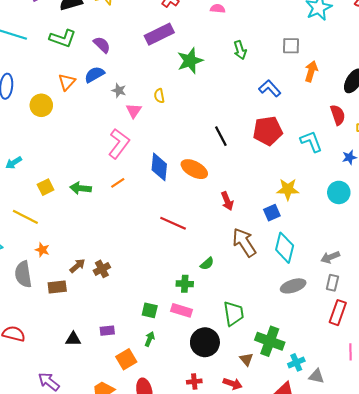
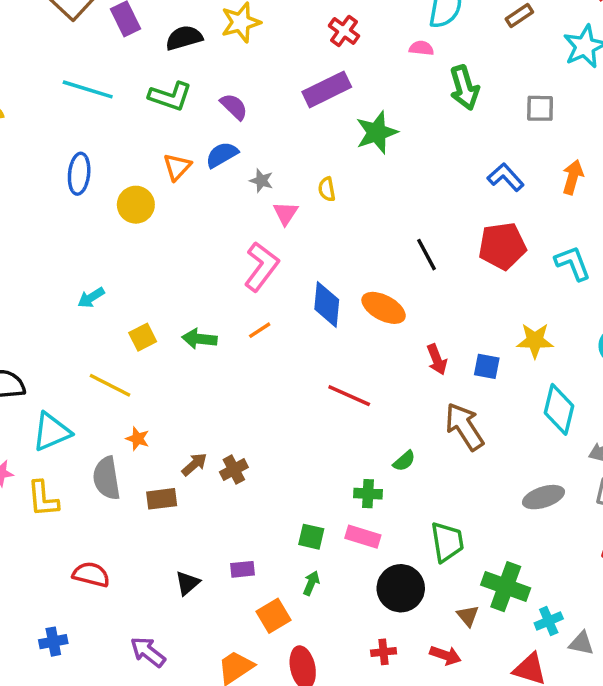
green arrow: (240, 50) -> (464, 88), moved, size x1.4
orange arrow: (311, 71) -> (573, 177), moved
blue square: (272, 213) -> (487, 366), moved, turned 35
cyan diamond: (285, 248) -> (559, 409), moved
black triangle: (73, 339) -> (187, 583), turned -42

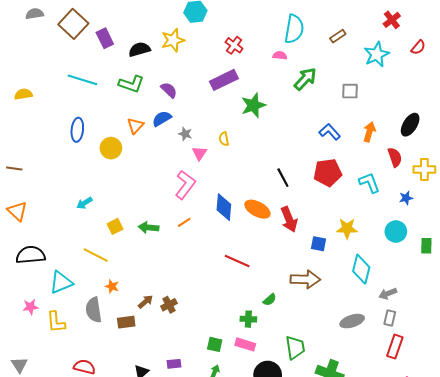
green arrow: (464, 88) -> (305, 79), turned -120
red arrow: (437, 359) -> (289, 219), moved, size x1.4
brown arrow: (464, 427) -> (305, 279), turned 124

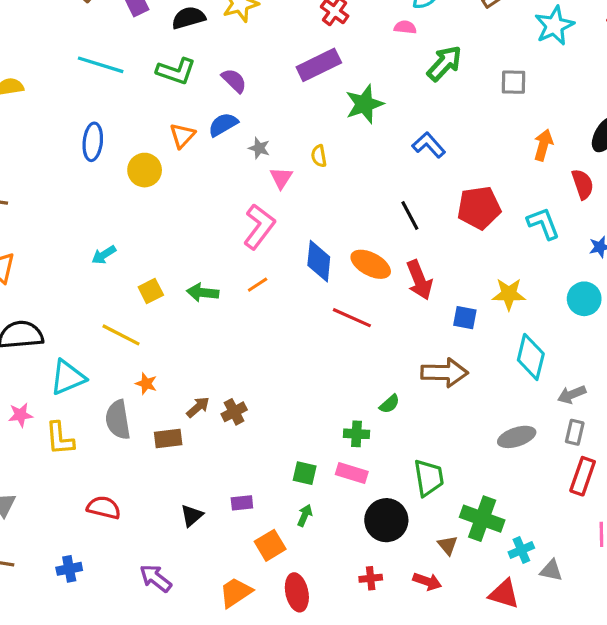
blue L-shape: (330, 132) -> (429, 145), moved
red line: (237, 261) -> (352, 318), moved

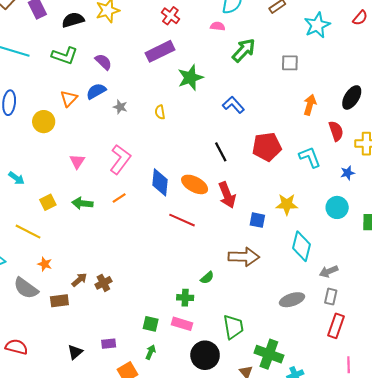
pink triangle: (281, 178) -> (77, 161), moved
cyan arrow: (104, 255) -> (16, 178), turned -112
gray semicircle: (118, 420) -> (26, 288), turned -45

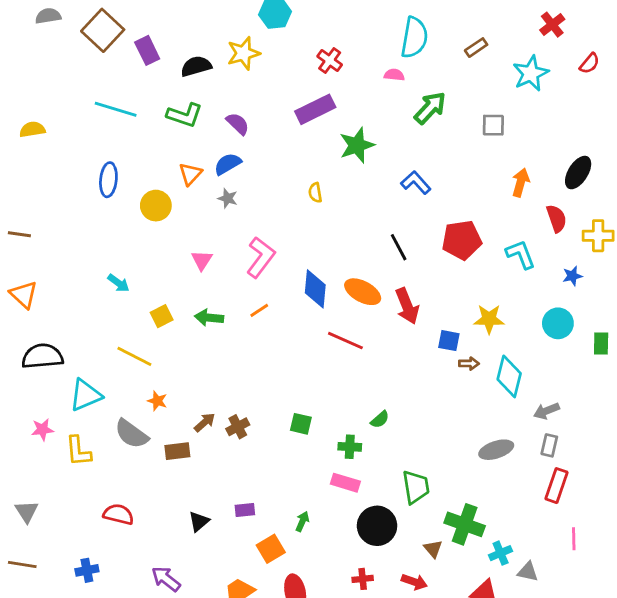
gray star: (120, 107) -> (228, 198), moved
brown arrow: (244, 257) -> (469, 364), moved, size x0.5
green square: (151, 324) -> (301, 424), moved

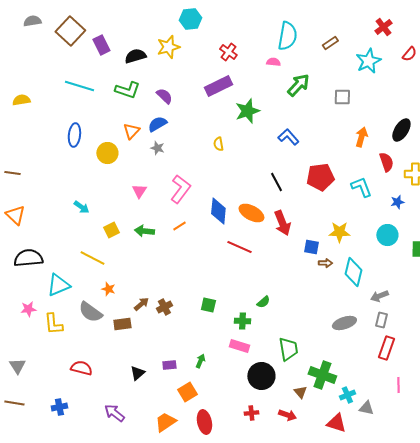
green arrow: (302, 521) -> (200, 361), moved

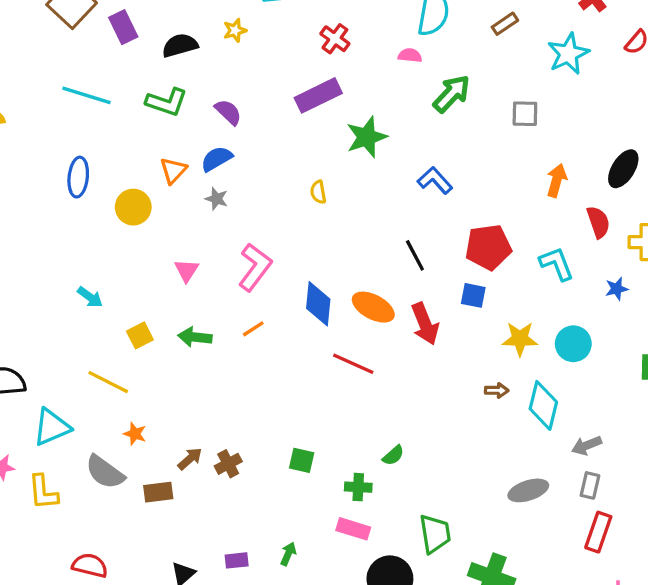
yellow star: (168, 47) -> (235, 30), size x0.6
cyan circle: (387, 235) -> (573, 344), moved
blue square: (311, 247) -> (473, 295), moved

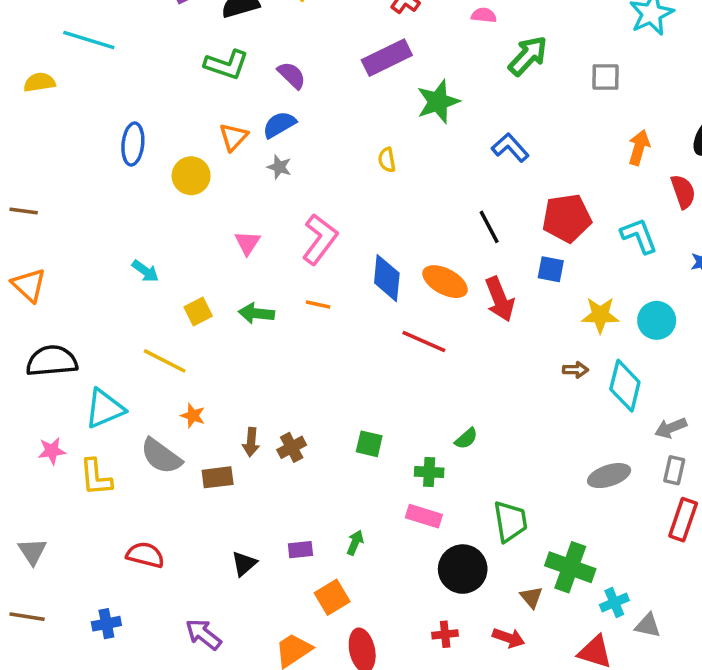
cyan line: (87, 95) -> (89, 40), moved
orange line: (253, 329) -> (318, 304), turned 45
brown arrow: (190, 459) -> (251, 442), turned 136

